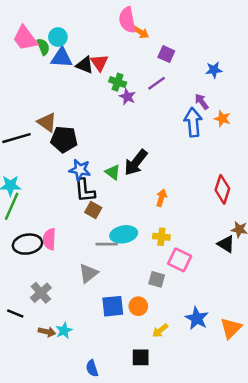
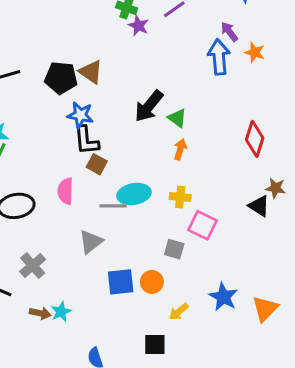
brown triangle: (47, 122) -> (91, 72), moved
green triangle: (113, 172) -> (177, 118), moved
pink semicircle: (49, 239) -> (65, 191), moved

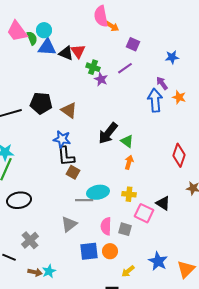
black pentagon: (61, 78) -> (41, 103), moved
pink semicircle: (65, 191) -> (106, 226), moved
black triangle: (259, 206) -> (163, 203), moved

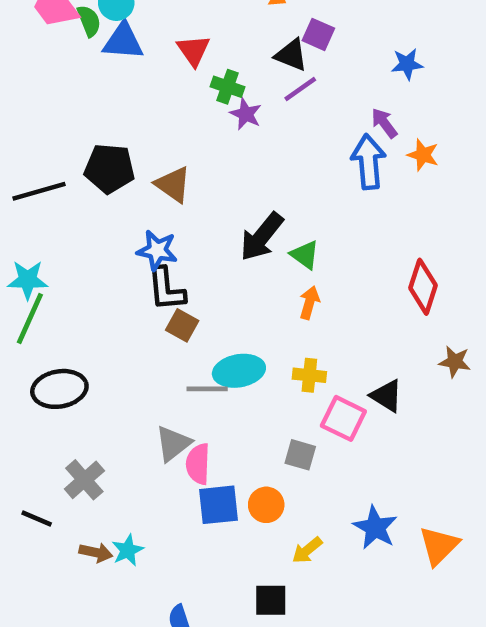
black triangle: (66, 53) -> (291, 55), moved
pink semicircle: (106, 226) -> (198, 464), moved

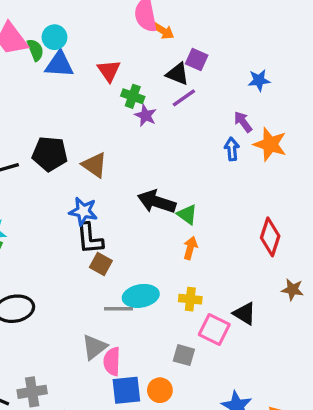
orange star: (423, 155) -> (270, 144), size x1.5
blue arrow: (368, 162) -> (232, 149), size x0.6
black arrow: (262, 237) -> (157, 202), turned 69
gray cross: (84, 480) -> (32, 392), moved, turned 32

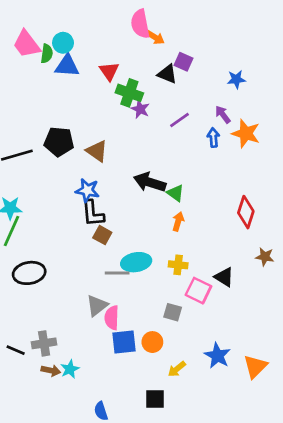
green semicircle: (35, 50) -> (47, 54), turned 30
green cross: (133, 96) -> (129, 93), size x1.4
purple line: (184, 98) -> (179, 120), moved

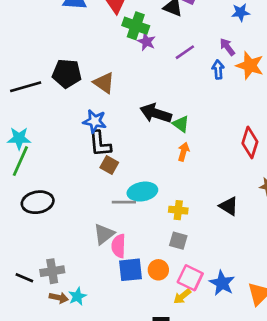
yellow cross: (178, 265) -> (178, 210), moved
pink square: (198, 291) -> (190, 278), moved

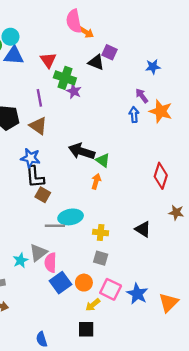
purple line: (185, 52) -> (39, 98), moved, turned -66
orange arrow: (184, 152) -> (96, 181), moved
blue square: (130, 270) -> (61, 283), turned -30
cyan star: (77, 296) -> (20, 260), moved
yellow arrow: (182, 296) -> (93, 305), moved

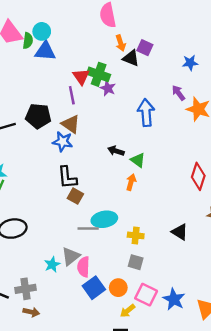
orange arrow: (86, 32) -> (121, 43), moved, turned 40
red triangle: (48, 60) -> (81, 77), moved
blue arrow: (134, 115) -> (146, 113), moved, size x1.6
black arrow: (82, 151) -> (116, 151), size x0.6
blue star: (30, 158) -> (63, 142), moved

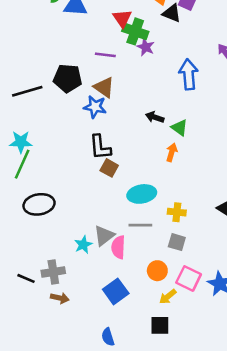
red triangle: (81, 77) -> (122, 18), moved
purple line: (72, 95) -> (105, 55), turned -72
gray line: (88, 229) -> (140, 225), moved
blue square: (94, 288) -> (116, 291), moved

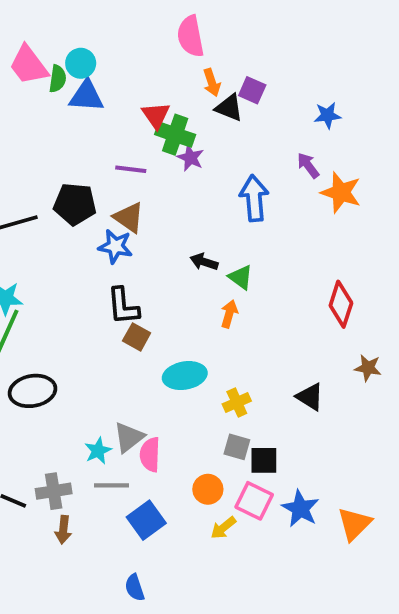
yellow cross: (177, 212) -> (237, 403), turned -30
gray line: (140, 225) -> (112, 485), moved
brown arrow: (60, 298) -> (63, 530), turned 84
black square: (160, 325) -> (264, 460), moved

